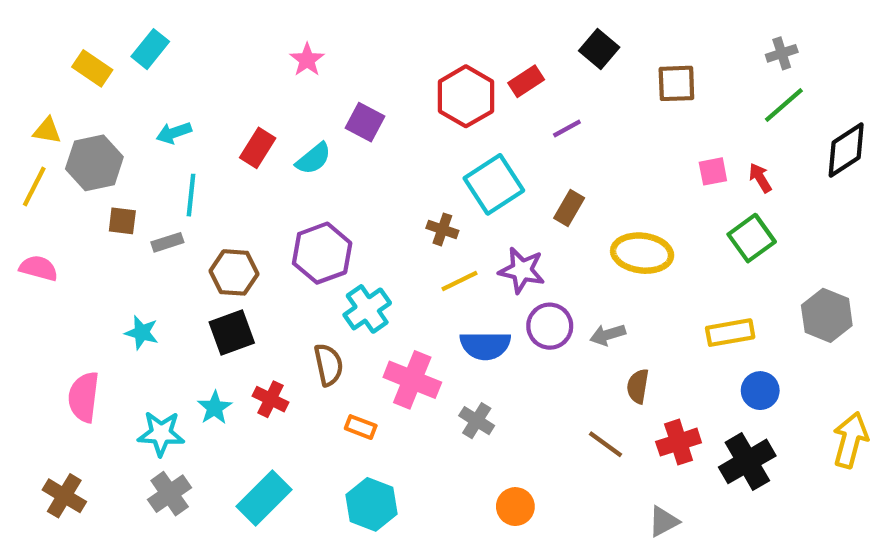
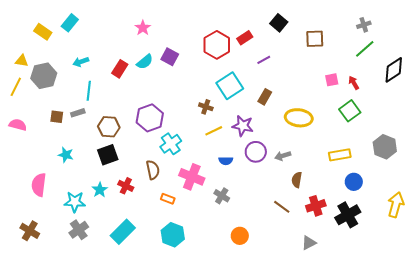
cyan semicircle: (313, 159) -> (145, 62), moved
brown square: (122, 221) -> (57, 117), moved
blue semicircle: (485, 345) -> (226, 161), size x0.6

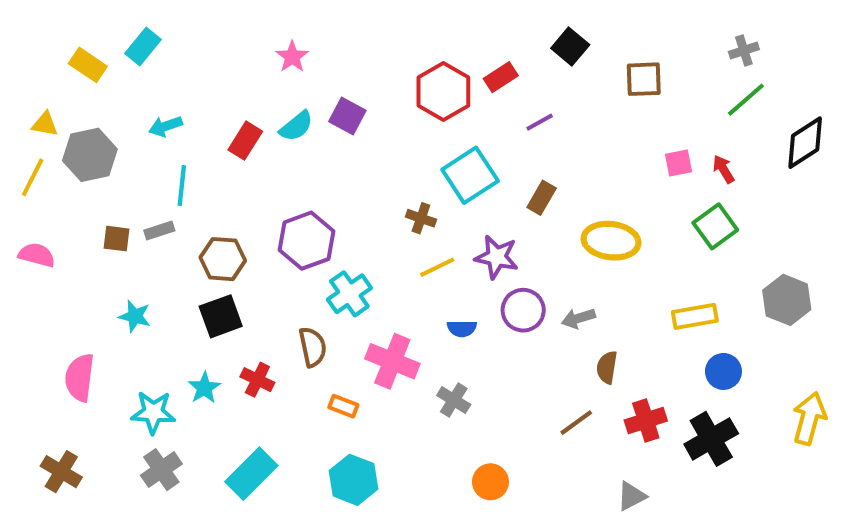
brown line: (282, 207) -> (576, 423), turned -72

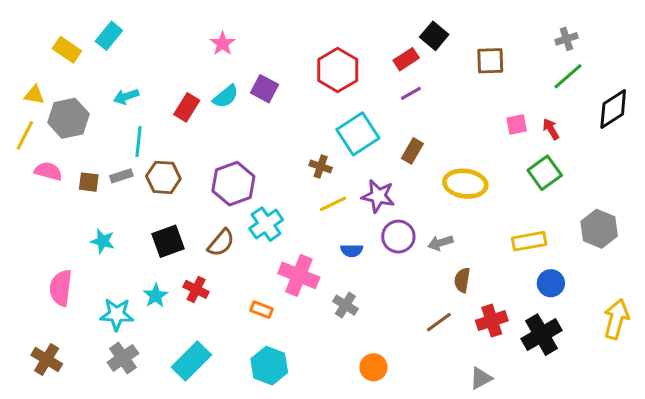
red rectangle: (501, 77) -> (406, 59), moved
pink semicircle: (37, 255) -> (48, 171), moved
brown hexagon: (223, 259) -> (163, 177), moved
brown semicircle: (313, 347) -> (221, 243), moved, turned 52

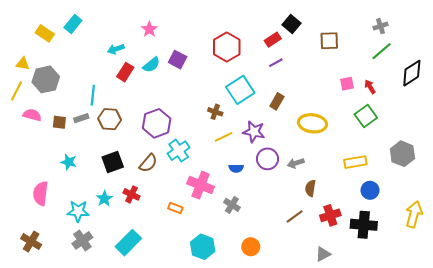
cyan arrow: (126, 96) -> (116, 49), moved
black cross: (542, 335) -> (364, 225), turned 35
cyan hexagon: (269, 366) -> (203, 247), moved

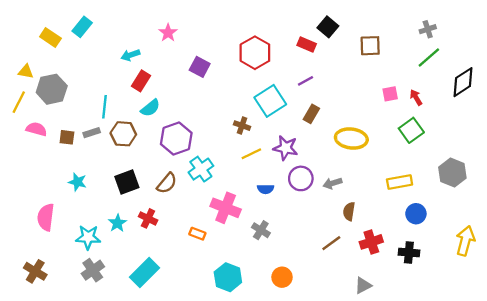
red rectangle: (273, 40) -> (307, 44), turned 56
purple line: (276, 63) -> (306, 81), moved
cyan semicircle: (151, 65) -> (150, 108), moved
black cross: (364, 225) -> (409, 253), size x0.7

